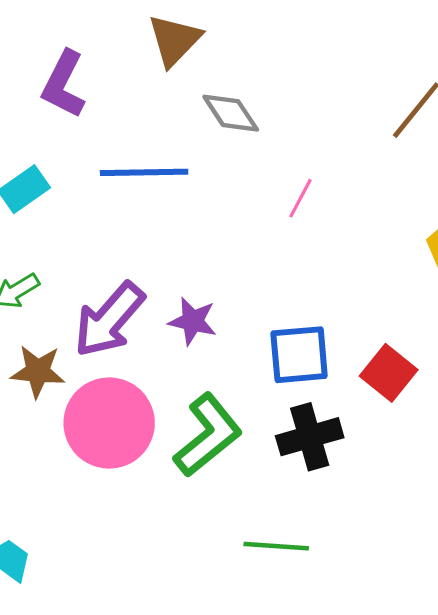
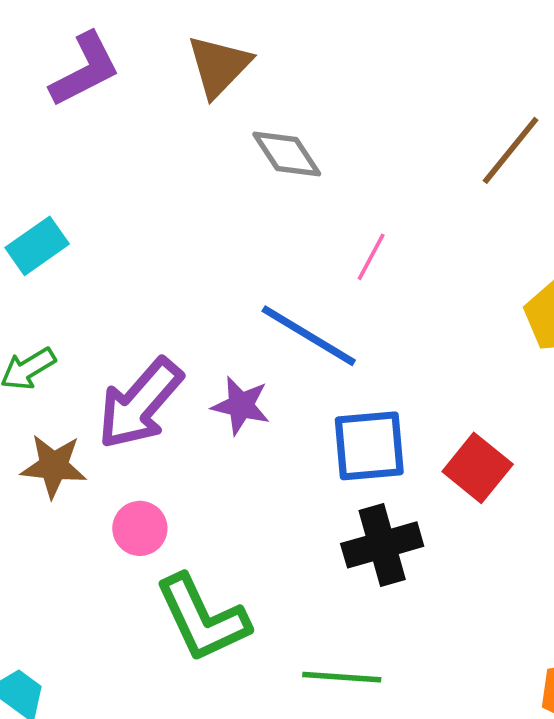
purple L-shape: (64, 84) -> (85, 70), moved, turned -144
blue line: (144, 172) -> (309, 336), moved, turned 32
pink circle: (109, 423) -> (140, 528), size x0.5
green L-shape: (208, 435) -> (202, 618), moved, turned 104

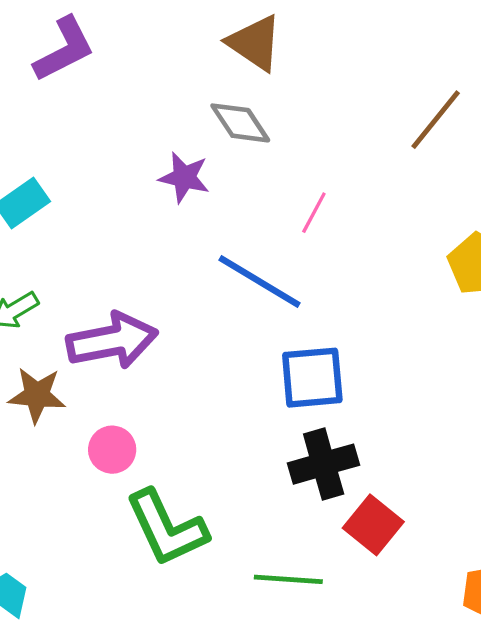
brown triangle: (219, 66) -> (255, 43), moved, turned -40
purple arrow: (140, 404) -> (112, 341), turned -142
purple star: (241, 405) -> (184, 177), moved
red square: (478, 468) -> (373, 525), moved

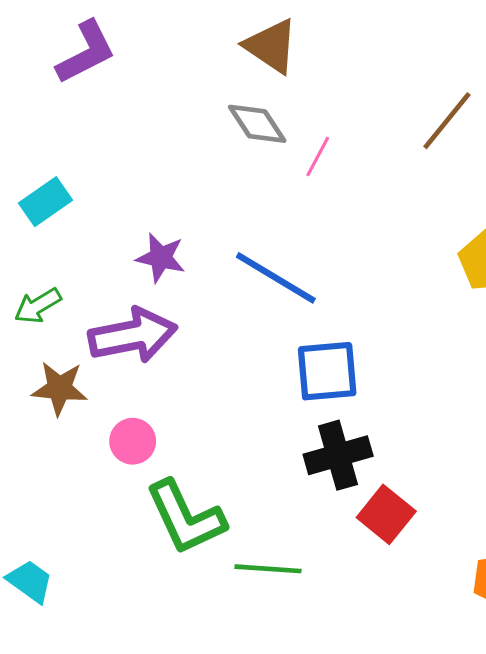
purple star: (184, 177) -> (161, 258), moved
pink line: (314, 213) -> (318, 156), moved
green line: (288, 579) -> (268, 569), moved

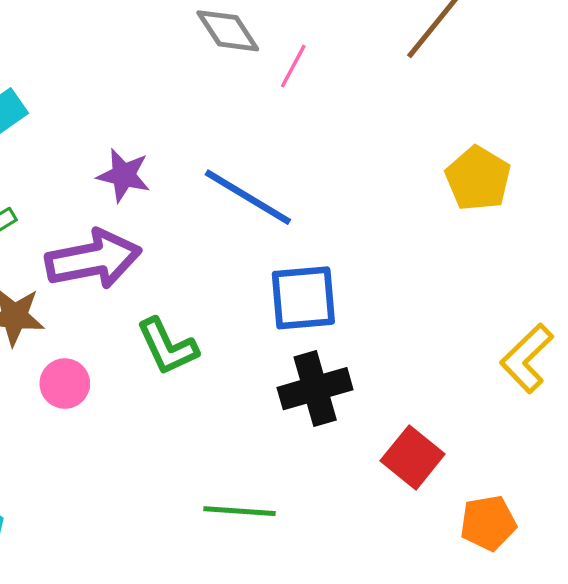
pink circle: (133, 441) -> (65, 384), moved
red square: (386, 514) -> (413, 457), moved
green L-shape: (186, 517) -> (167, 347), moved, size x0.7

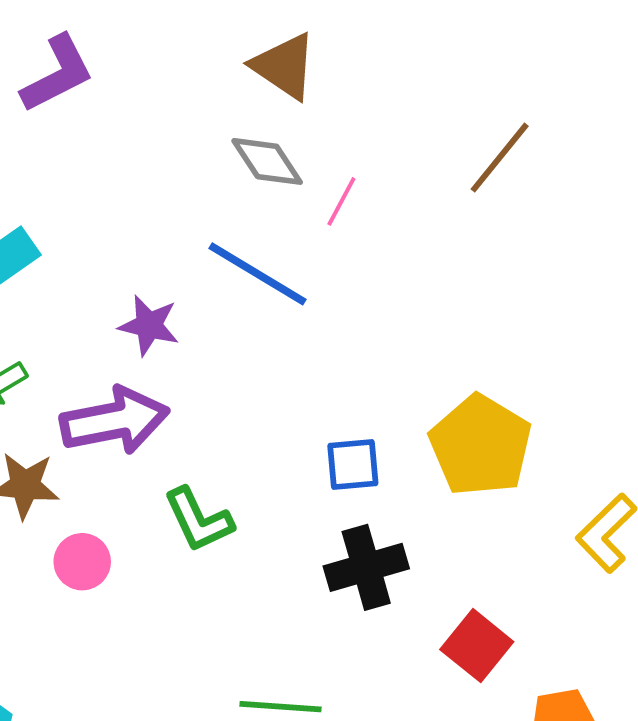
yellow pentagon: (478, 179) -> (481, 445), moved, size x1.4
blue line: (248, 197) -> (258, 274), moved
blue square: (303, 298) -> (353, 464), size x0.7

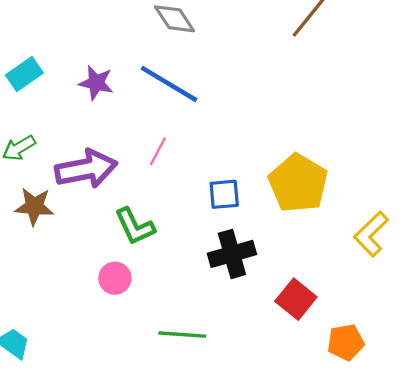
pink line: (341, 201) -> (158, 151), moved
purple star: (149, 325) -> (96, 83), moved
pink circle: (82, 562) -> (115, 278), moved

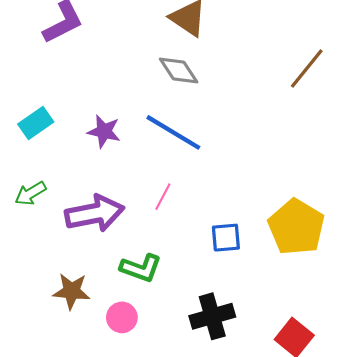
brown star: (34, 206) -> (71, 291), moved
green L-shape: (135, 226) -> (141, 268), turned -45
black cross: (232, 254) -> (212, 316), moved

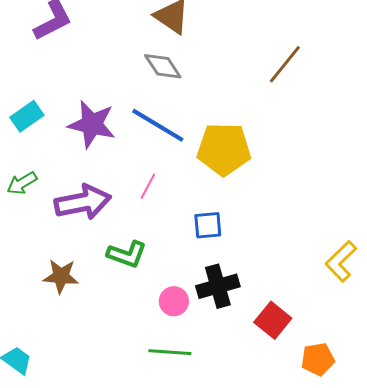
purple star: (104, 131) -> (92, 124), size x1.5
yellow pentagon: (296, 227) -> (224, 149), moved, turned -30
black cross: (212, 316) -> (218, 286), moved
pink circle: (122, 317) -> (174, 301), moved

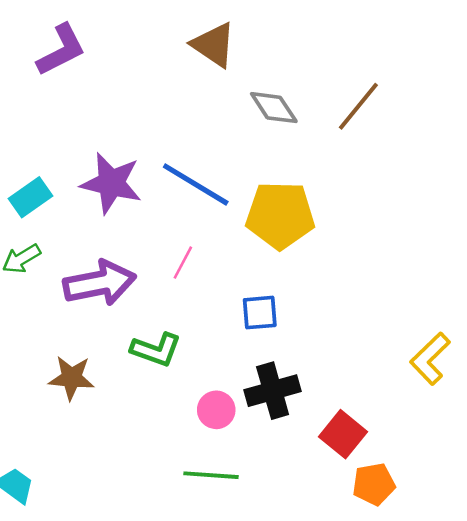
gray diamond: (163, 66) -> (274, 108), moved
cyan rectangle: (27, 116) -> (30, 197), moved
orange pentagon: (318, 359) -> (374, 484), moved

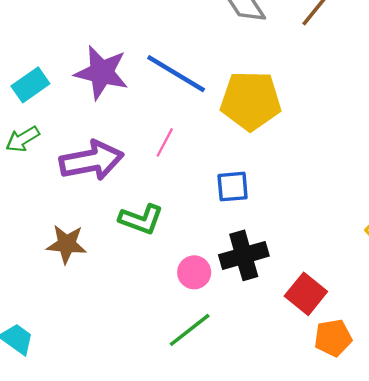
green line: (211, 475) -> (190, 330), turned -42

